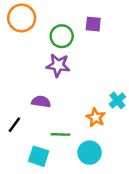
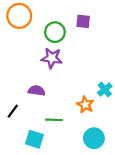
cyan circle: (90, 153) -> (94, 138), moved

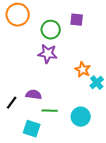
purple semicircle: (37, 91) -> (34, 95), moved
orange star: (85, 105) -> (83, 70), moved
cyan circle: (94, 138) -> (81, 117), moved

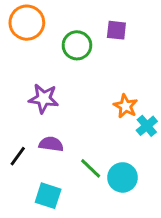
purple star: (48, 54) -> (44, 99), moved
green line: (50, 111) -> (91, 168), moved, turned 42

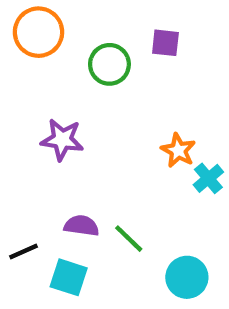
purple semicircle: (51, 144) -> (82, 226), moved
black line: (18, 156) -> (23, 251), moved, turned 30
cyan circle: (122, 177) -> (187, 277), moved

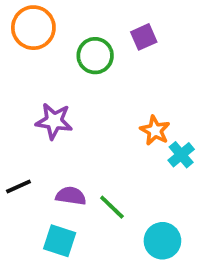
purple square: (165, 43) -> (144, 37), turned -30
black line: (23, 251) -> (18, 187), moved

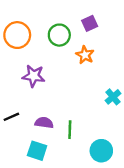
orange circle: (33, 28) -> (17, 35), moved
orange star: (155, 130) -> (85, 55), moved
green line: (112, 207) -> (70, 130), turned 48

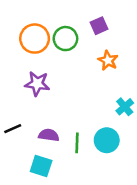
orange circle: (17, 35) -> (35, 39), moved
orange star: (85, 55) -> (108, 60), moved
cyan circle: (101, 151) -> (107, 140), moved

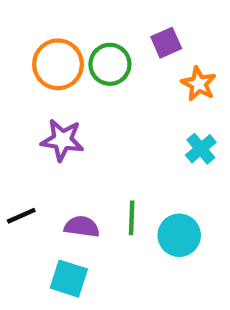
orange star: (108, 60) -> (199, 84), moved
cyan cross: (125, 107) -> (201, 149), moved
green line: (77, 143) -> (132, 218), moved

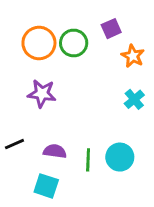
green line: (132, 218) -> (88, 160), moved

